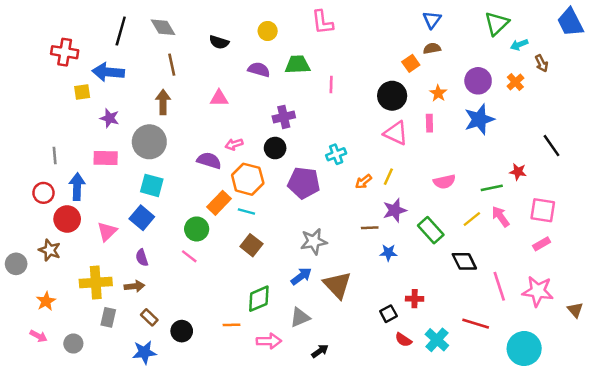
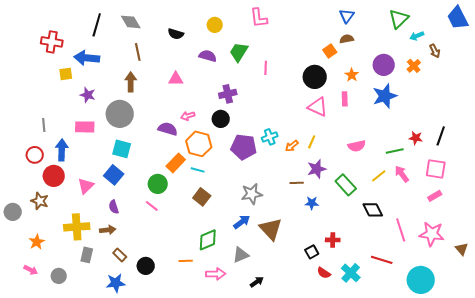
green trapezoid: (297, 65) -> (239, 52), turned -55
black line: (552, 146) -> (441, 136), moved, turned 54
cyan cross: (336, 154) -> (270, 137), moved

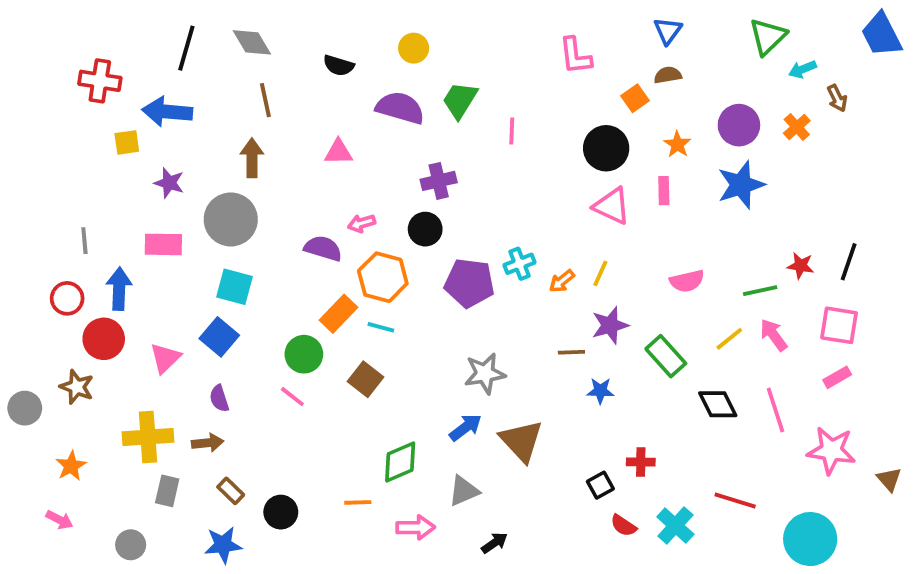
pink L-shape: (259, 18) -> (575, 56), moved
purple semicircle: (208, 56) -> (400, 108), size x1.4
brown square: (202, 197) -> (365, 379), moved
pink line: (401, 230) -> (776, 410), moved
gray circle: (59, 276) -> (131, 545), moved

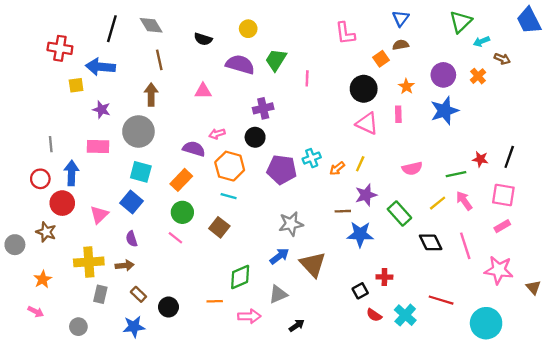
brown arrow: (837, 98) -> (502, 59), turned -42
orange rectangle: (339, 314) -> (181, 180), moved
blue star: (600, 391) -> (360, 234), size x1.6

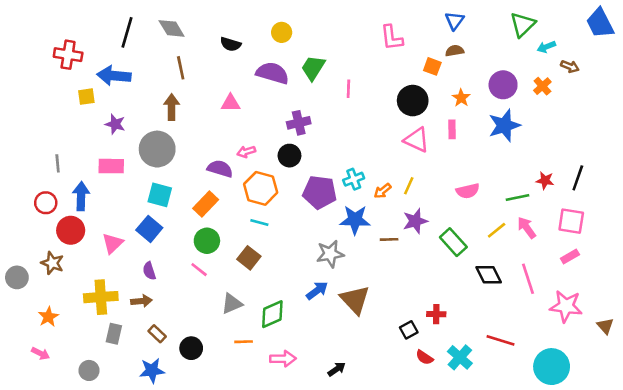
orange square: (381, 59) -> (432, 66), turned -35
blue star: (360, 234) -> (355, 220), moved
gray triangle: (278, 294) -> (232, 304), moved

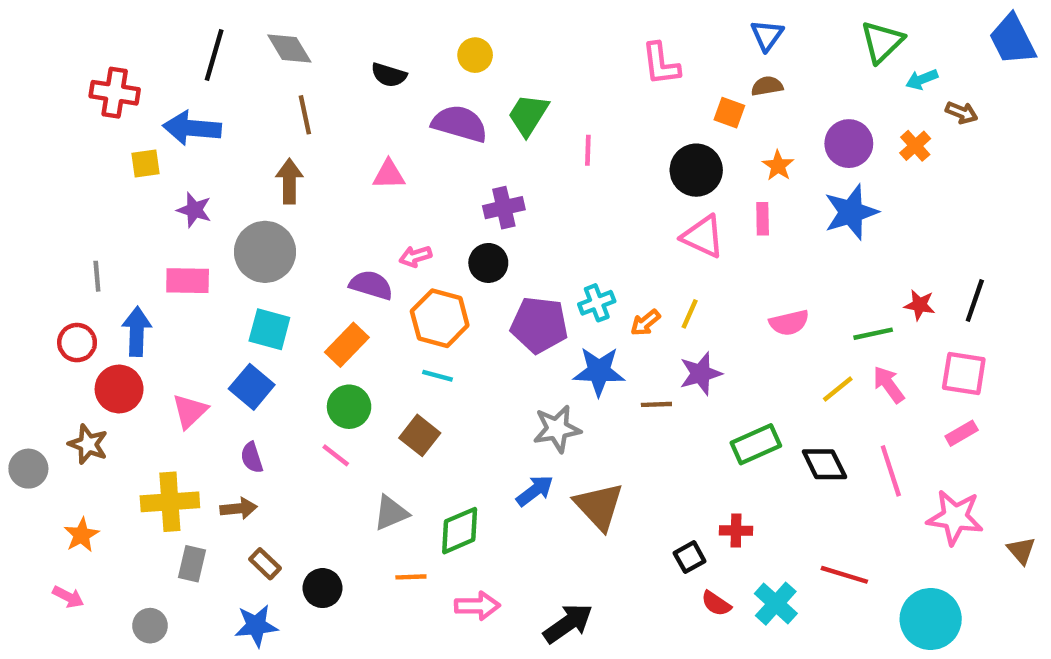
green rectangle: (453, 242) -> (756, 444), moved, turned -72
black arrow: (337, 369) -> (568, 623), size x1.6

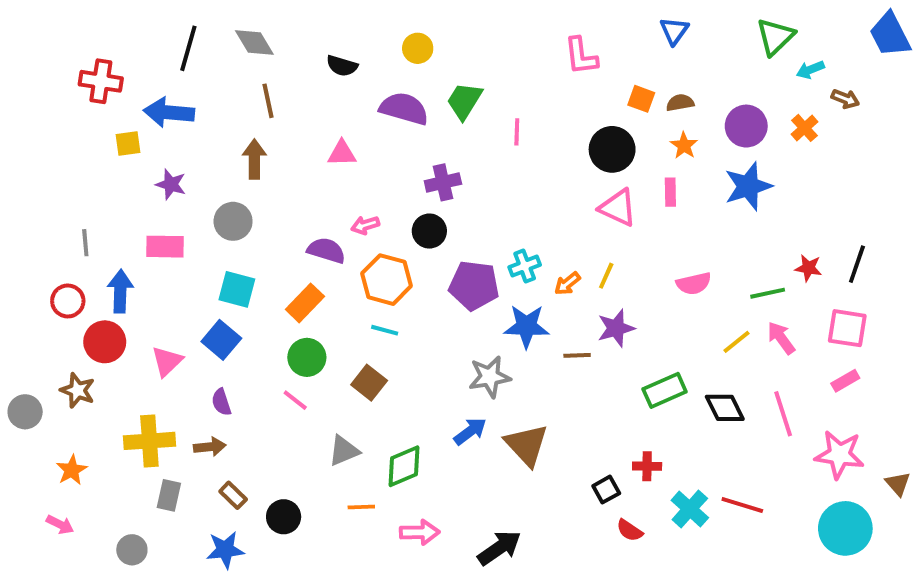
brown semicircle: (767, 86) -> (680, 103), moved
gray circle: (265, 252) -> (233, 221), size x0.7
cyan cross: (776, 604) -> (690, 509), moved
cyan circle: (931, 619) -> (845, 528), moved

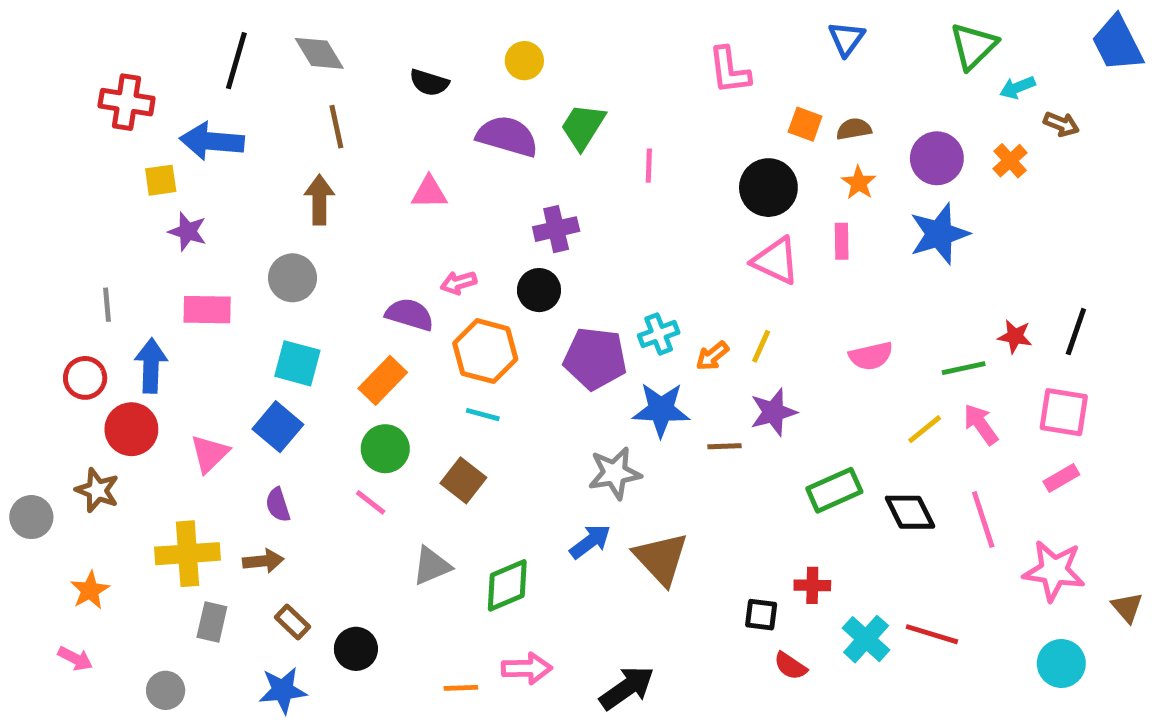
purple star: (171, 184) -> (188, 231), moved
black square: (606, 490) -> (761, 615), turned 36
orange line: (361, 507) -> (461, 688), moved
cyan circle: (845, 528) -> (1061, 663), size x0.7

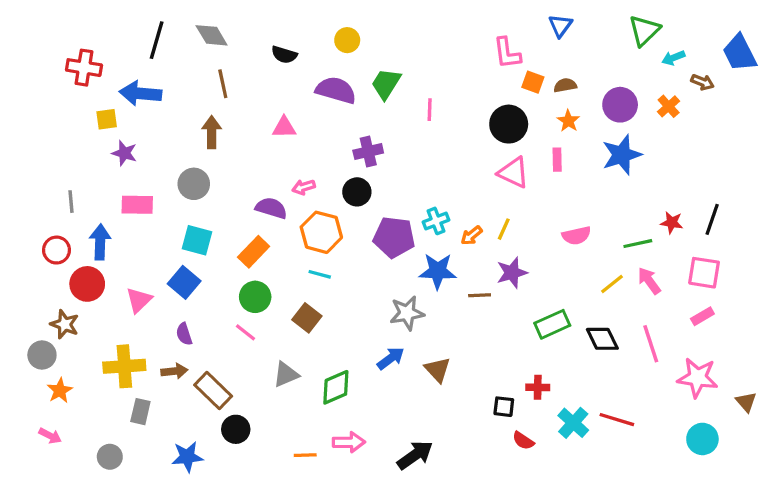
blue trapezoid: (1117, 44) -> (740, 53), moved
pink L-shape: (729, 70) -> (507, 53), moved
gray circle: (31, 517) -> (42, 355), moved
brown triangle: (661, 559) -> (438, 370), size x0.7
brown rectangle: (292, 622) -> (213, 391), moved, size x1.6

